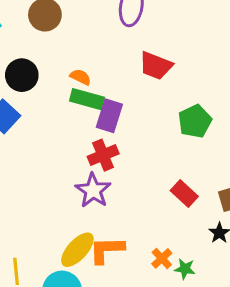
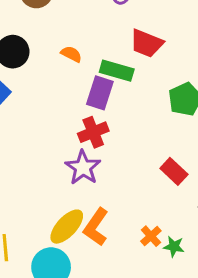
green rectangle: (87, 99) -> (117, 71), moved
orange L-shape: (107, 250) -> (96, 227), turned -54

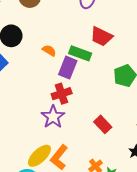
orange semicircle: (71, 54) -> (49, 50), moved
red rectangle: (174, 171) -> (103, 124), moved

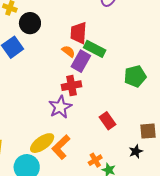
red trapezoid: (101, 36) -> (79, 33), moved, turned 60
orange semicircle: (49, 50) -> (68, 51), moved

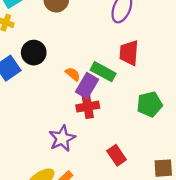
black circle: (30, 23) -> (34, 53), moved
red trapezoid: (79, 33) -> (129, 53), moved
red cross: (71, 86) -> (88, 107), moved

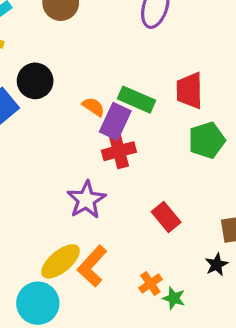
red trapezoid: (129, 53) -> (190, 91), moved

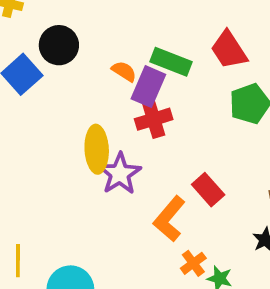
red trapezoid: (190, 91) -> (229, 50), turned -30
yellow ellipse: (61, 261) -> (97, 149), moved, turned -51
orange L-shape: (92, 266) -> (169, 219), moved

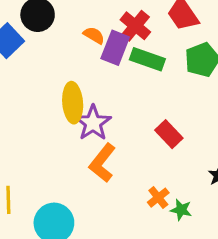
green rectangle: (171, 62) -> (147, 59), moved
red cross: (154, 119) -> (135, 26), moved, turned -32
orange L-shape: (169, 219) -> (102, 163), moved

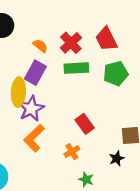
purple rectangle: (115, 48) -> (35, 73), moved
green rectangle: (147, 59) -> (76, 68), turned -30
orange cross: (158, 198) -> (72, 152), moved

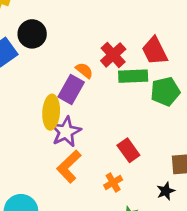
orange semicircle: (40, 46) -> (84, 70), moved
green rectangle: (76, 68) -> (133, 76), moved

